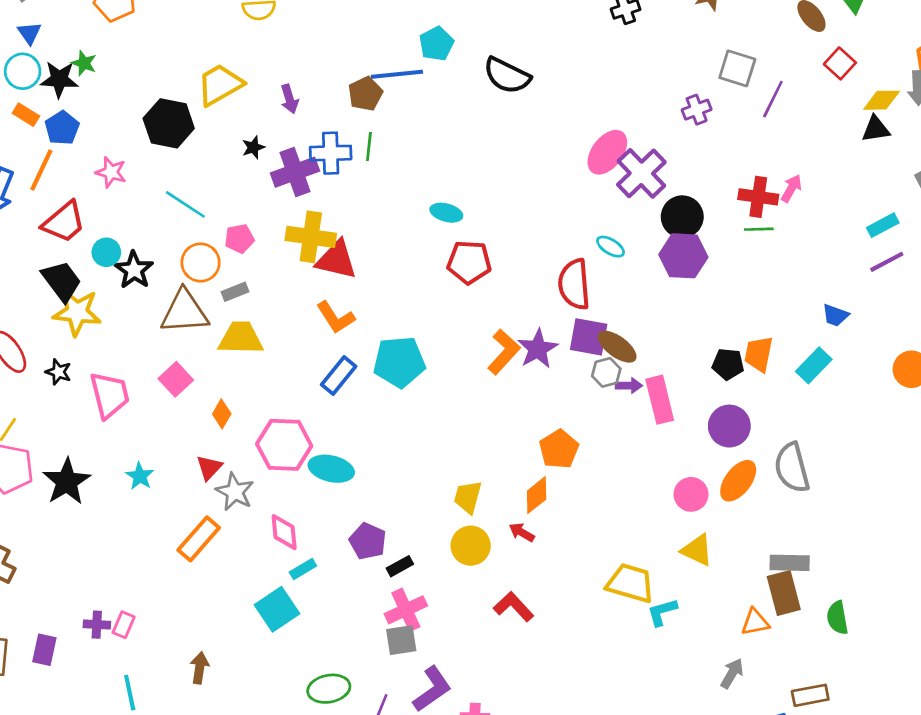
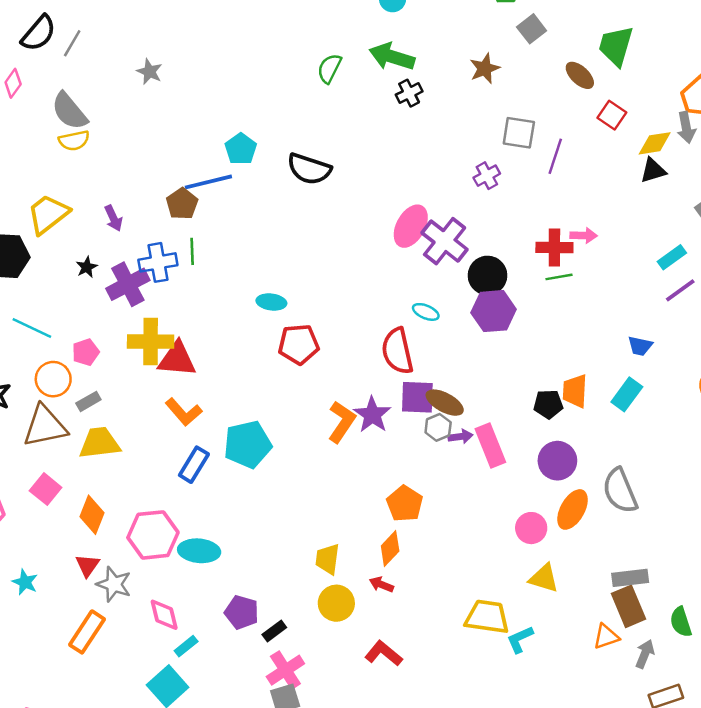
pink arrow: (791, 188) -> (584, 235), turned 70
orange diamond: (222, 414) -> (92, 515), size x1.4
gray arrow: (732, 673) -> (645, 654), moved

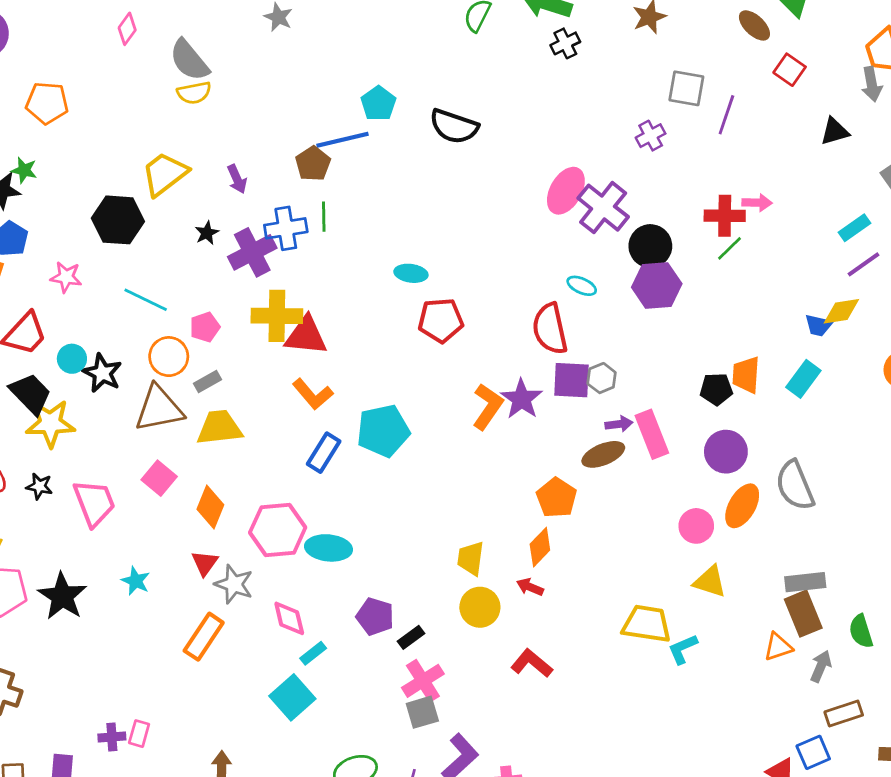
yellow diamond: (655, 143) -> (841, 311), moved
green line: (559, 277) -> (729, 248), turned -35
brown ellipse: (445, 403) -> (603, 454), moved, turned -51
gray hexagon: (438, 427) -> (602, 378), moved

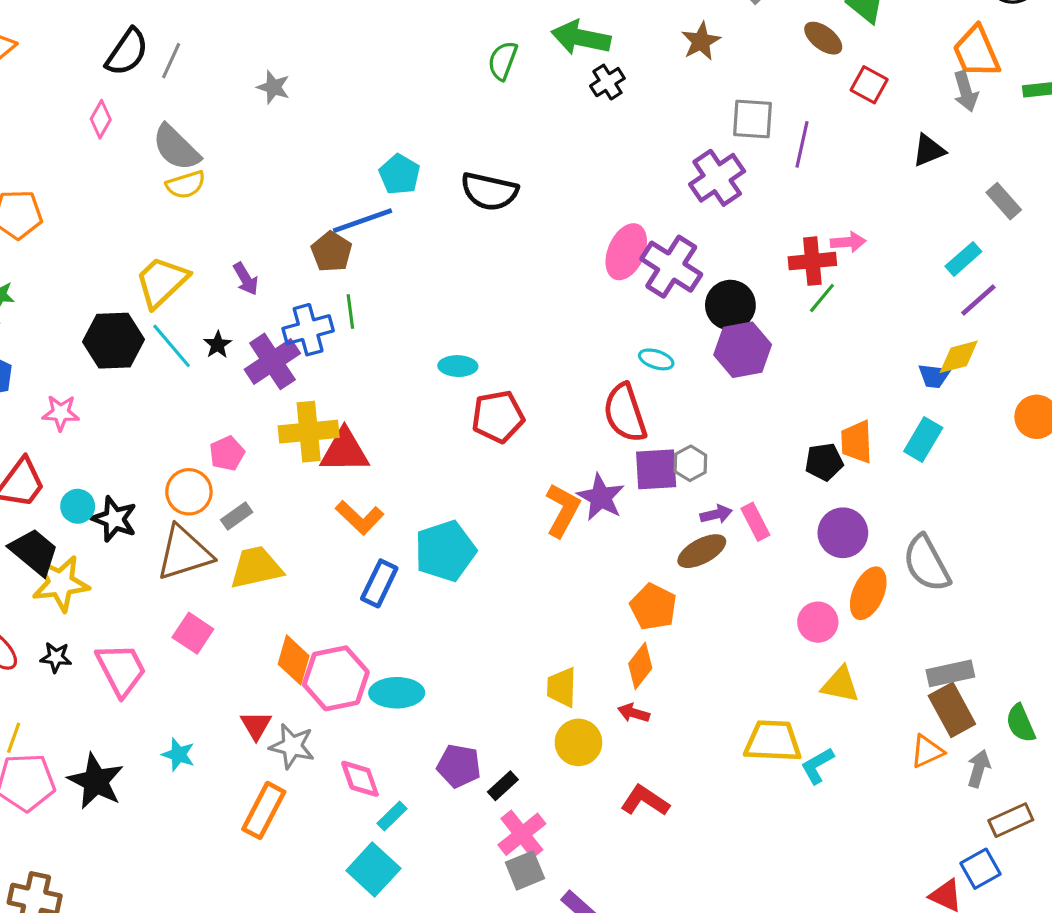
purple cross: (651, 136) -> (717, 178), size x1.6
cyan line: (146, 300) -> (172, 346), moved, turned 30
pink rectangle: (652, 434) -> (755, 522), size x0.7
orange diamond: (210, 507) -> (294, 660), moved

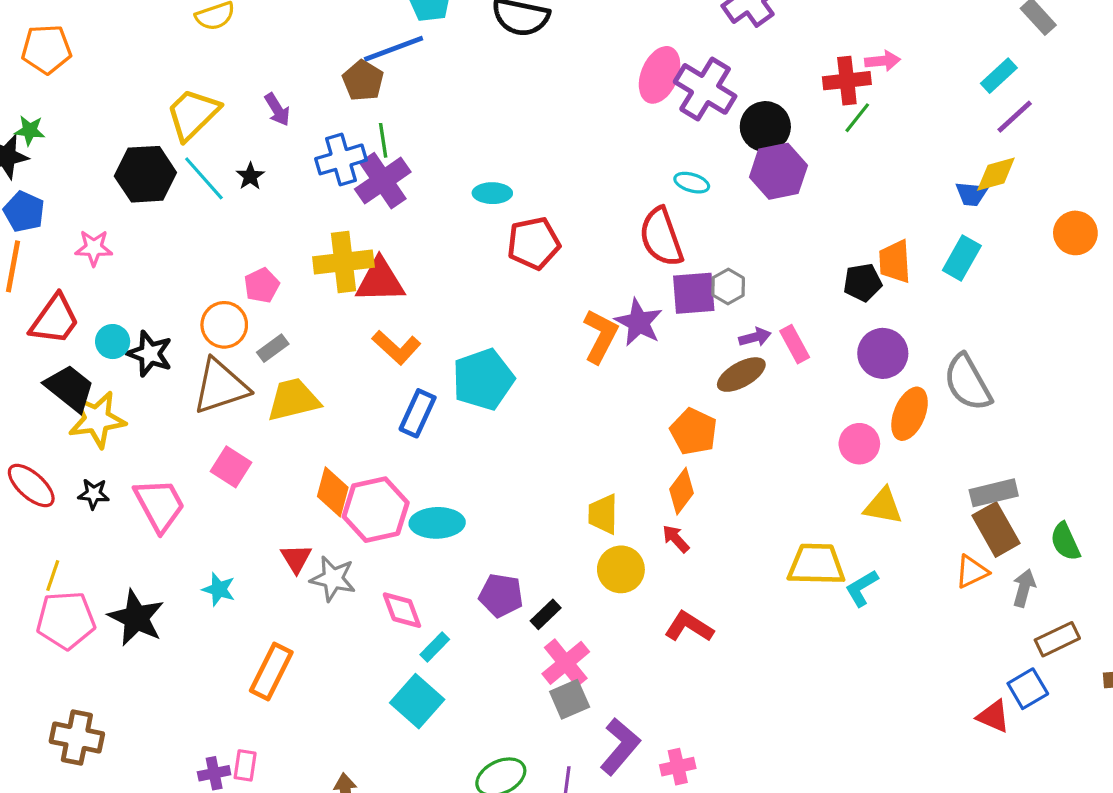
purple cross: (272, 361) -> (383, 181), moved
red arrow: (634, 713) -> (676, 539), turned 32
orange rectangle: (264, 810) -> (271, 671), moved

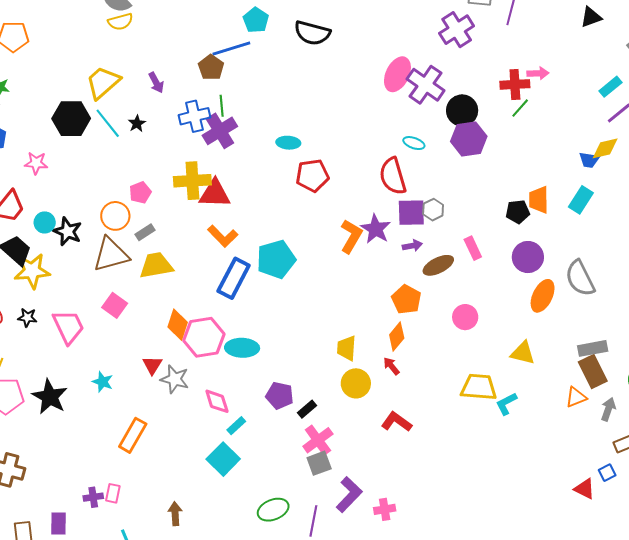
purple arrow: (755, 337) -> (412, 246), moved
blue rectangle: (418, 413) -> (234, 278), size x1.4
pink circle: (859, 444) -> (465, 317), moved
blue square: (1028, 689) -> (607, 473), size x0.7

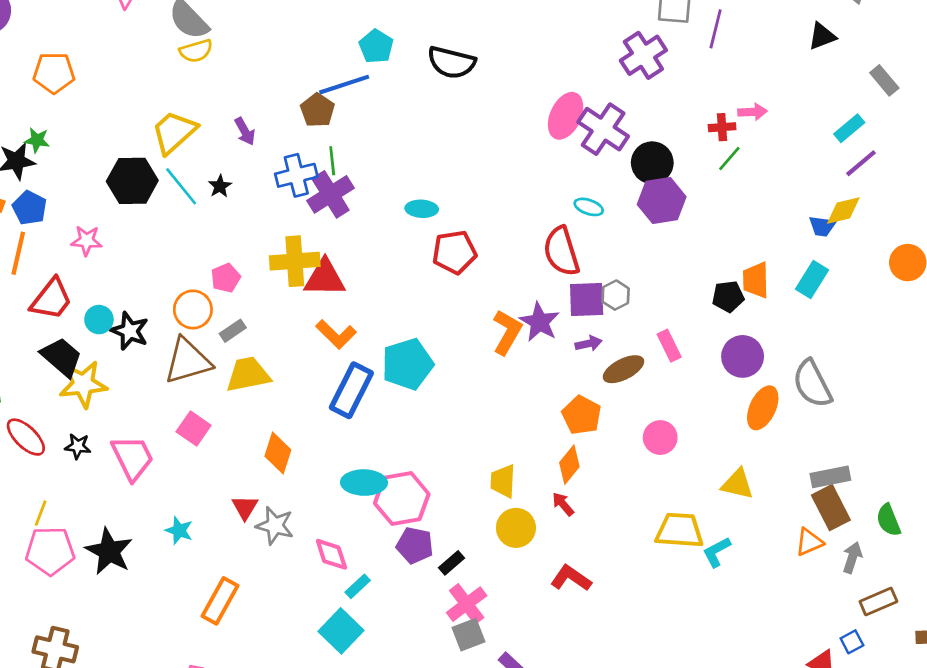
red cross: (515, 84) -> (722, 127), size x0.7
pink hexagon: (204, 337) -> (402, 499), moved

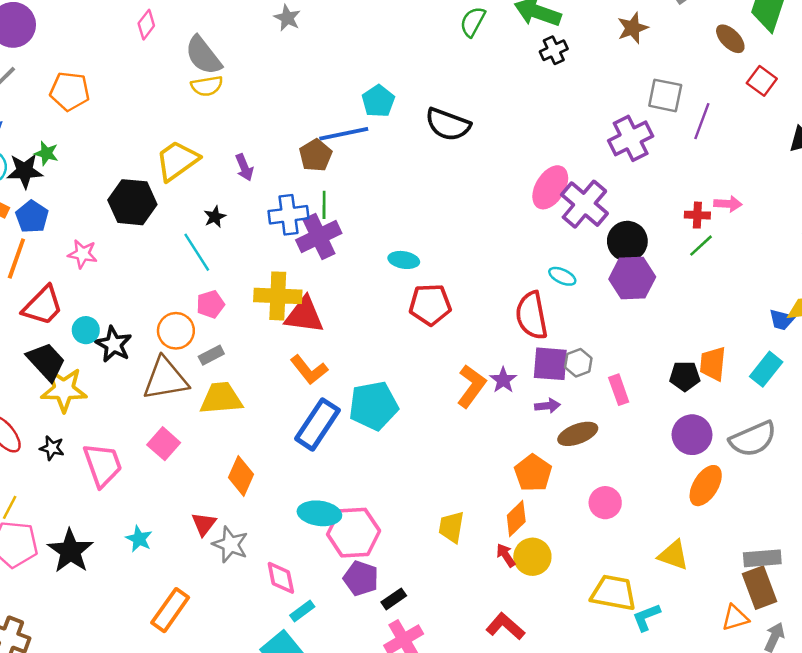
cyan line: (181, 186) -> (197, 252), moved
purple star: (539, 322) -> (503, 380), size x0.7
pink rectangle: (669, 346) -> (619, 390), moved
gray semicircle: (812, 384) -> (753, 439), moved, turned -93
yellow circle: (516, 528) -> (532, 557), moved

